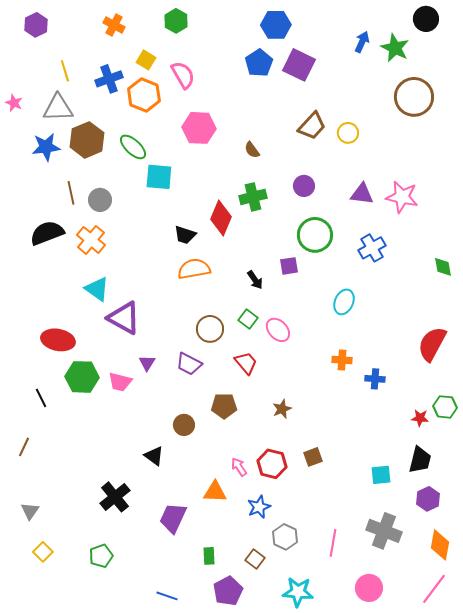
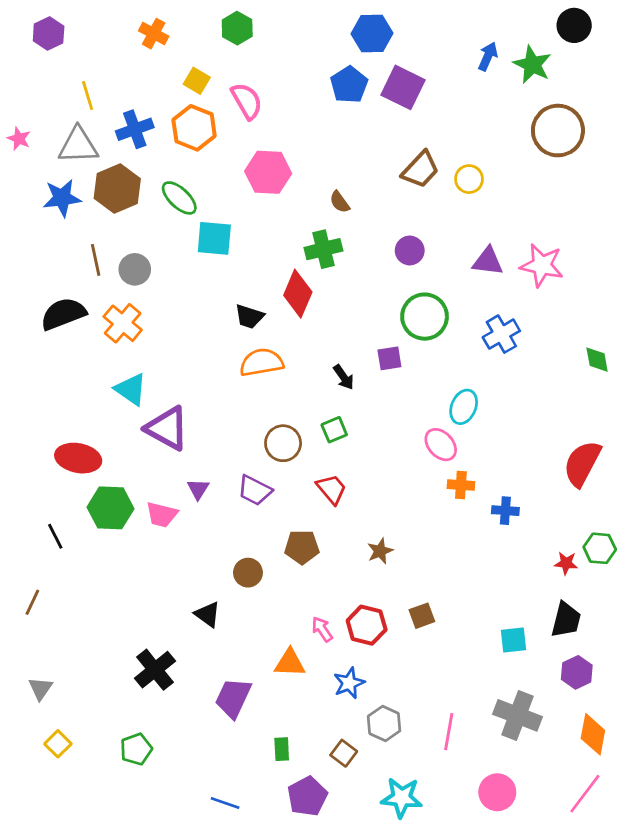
blue cross: (109, 79) -> (135, 129), moved
green cross: (253, 197) -> (323, 249), moved
green square: (248, 319) -> (334, 430), turned 30
pink ellipse: (278, 330) -> (441, 445), moved

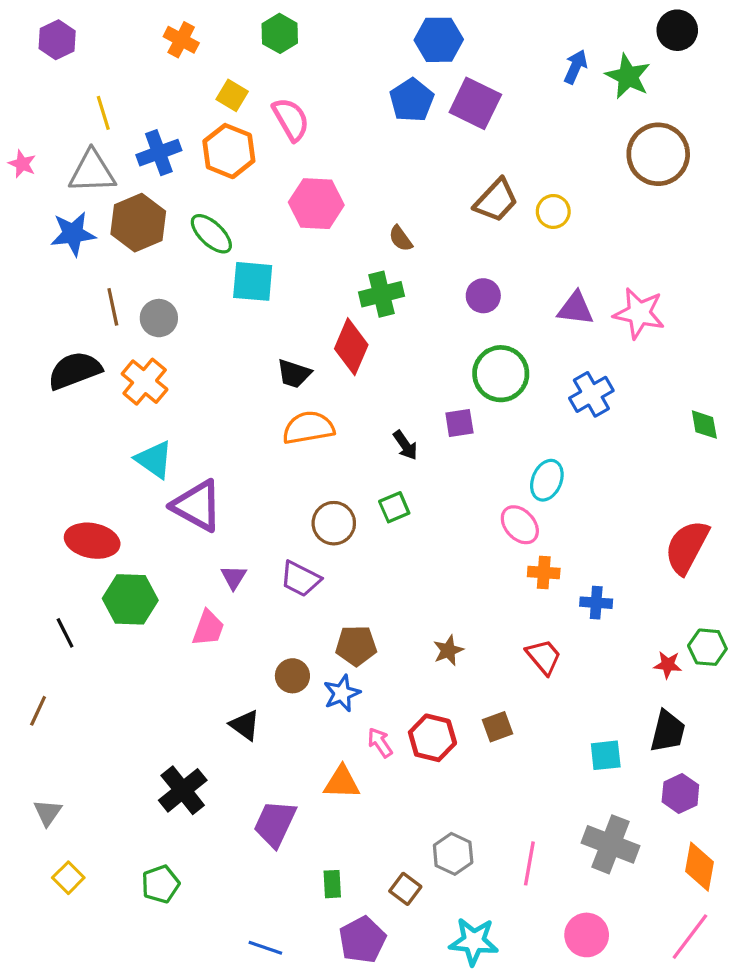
red trapezoid: (332, 489) -> (544, 657), moved
pink trapezoid: (162, 515) -> (208, 628), moved, turned -84
blue star: (349, 683) -> (342, 693), moved

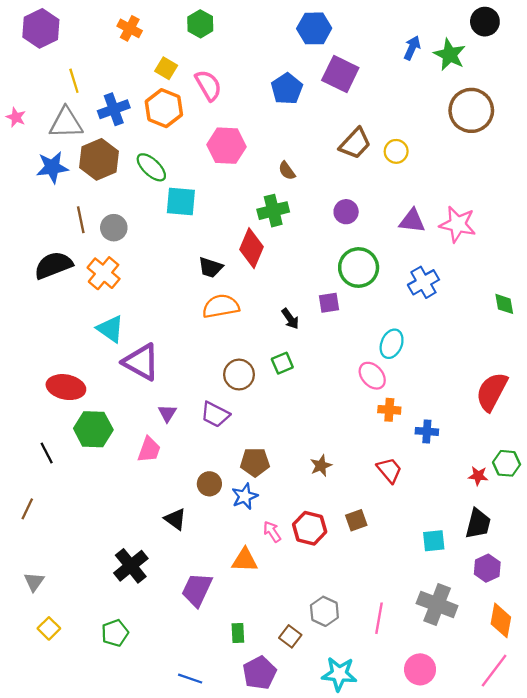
purple hexagon: (57, 40) -> (41, 28), size x1.4
blue pentagon: (412, 100) -> (287, 89), moved

